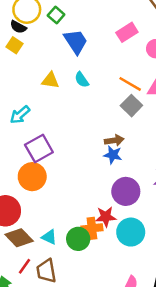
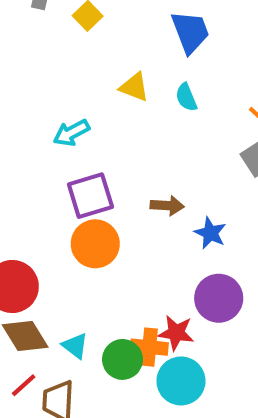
brown arrow: (114, 140) -> (167, 206), moved
orange circle: (32, 177) -> (95, 244), moved
cyan circle: (131, 232) -> (181, 381), moved

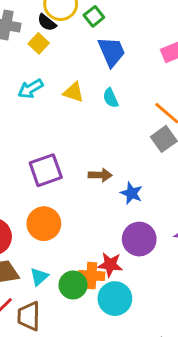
cyan arrow: (71, 133) -> (30, 89), moved
orange circle: (95, 244) -> (44, 224), moved
cyan triangle: (75, 346) -> (39, 277), turned 42

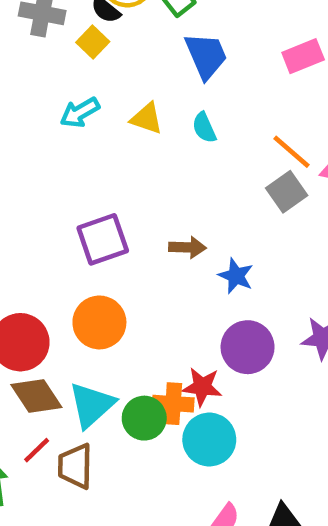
cyan triangle: (39, 277) -> (92, 405), size x1.6

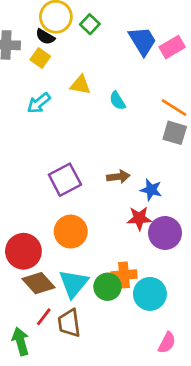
blue trapezoid: (206, 56) -> (142, 41), moved
yellow triangle: (147, 118) -> (80, 85), moved
gray square: (287, 192) -> (175, 133), turned -30
red star: (202, 387) -> (139, 218), moved

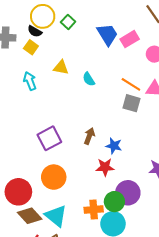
cyan arrow: (39, 103) -> (30, 81), turned 108
brown arrow: (118, 177) -> (89, 136), turned -63
purple circle: (165, 233) -> (128, 193), moved
cyan triangle: (74, 284) -> (56, 216), turned -30
green circle: (107, 287) -> (114, 202), moved

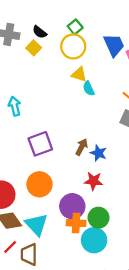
yellow circle: (43, 16) -> (73, 46), moved
yellow triangle: (61, 67) -> (79, 74), moved
cyan arrow: (30, 81) -> (15, 106), moved
blue star: (114, 146) -> (99, 153), moved
purple circle: (128, 193) -> (72, 206), moved

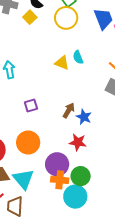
yellow triangle: (79, 74) -> (62, 63), moved
purple square: (40, 144) -> (31, 105), size x0.6

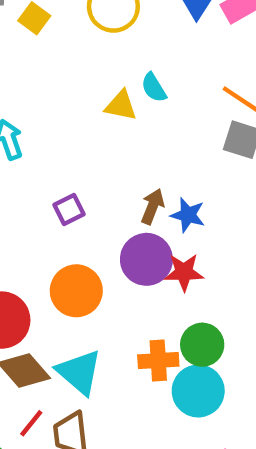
purple circle: (57, 164) -> (146, 259), moved

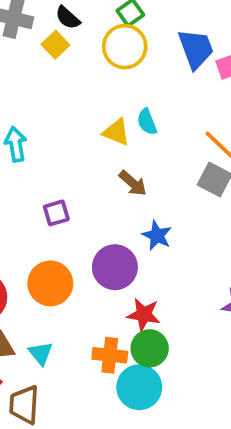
brown arrow: (153, 206) -> (133, 183), moved, turned 100
red star: (184, 272) -> (144, 315), moved
cyan triangle: (79, 372) -> (41, 353), size x0.6

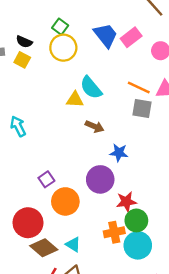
cyan semicircle: (147, 122) -> (91, 88), size x1.5
purple square: (56, 213) -> (46, 179), moved

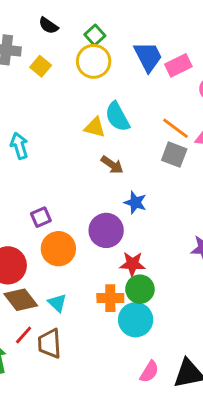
black semicircle: (24, 42) -> (48, 26), moved

